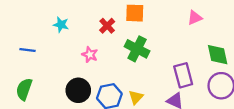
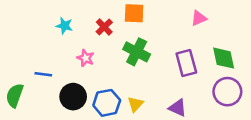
cyan star: (61, 25) -> (64, 26), moved
blue line: (28, 50) -> (43, 74), moved
purple rectangle: (183, 75) -> (186, 63), moved

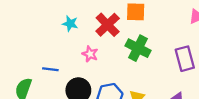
red cross: (104, 27) -> (108, 25), size x1.5

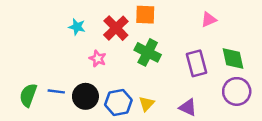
blue line: (50, 69) -> (56, 91), moved

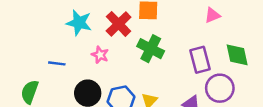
cyan star: (77, 27) -> (79, 23), size x1.5
blue line: (56, 91) -> (57, 63), moved
purple circle: (237, 91) -> (220, 88), moved

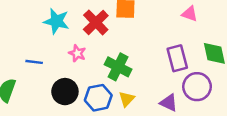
pink triangle: (212, 15) -> (190, 14), turned 42
green cross: (151, 49) -> (118, 67), moved

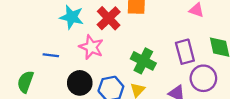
pink star: (77, 53) -> (91, 47), size x1.5
green cross: (118, 67) -> (143, 61), moved

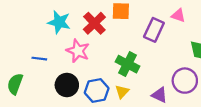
purple rectangle: (185, 52) -> (154, 30), moved, turned 40

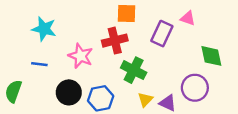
cyan star: (59, 22) -> (44, 29), moved
red cross: (94, 23) -> (115, 41), moved, turned 30
yellow triangle: (122, 92) -> (145, 100), moved

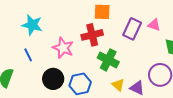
pink triangle: (188, 18) -> (154, 25), moved
blue line: (39, 64) -> (28, 55), turned 56
yellow triangle: (145, 100) -> (118, 85), turned -32

